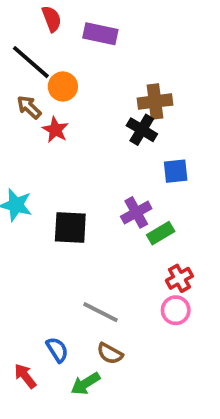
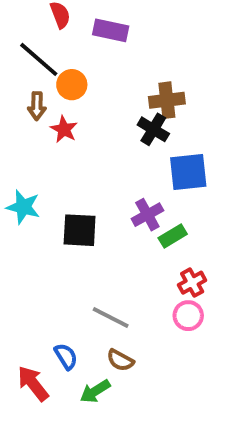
brown arrow: (29, 107) -> (37, 106), turned -132
blue square: (176, 171) -> (188, 172), size x1.5
red arrow: (25, 376) -> (33, 384), size x1.4

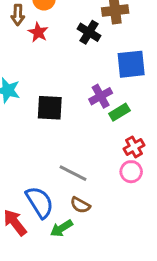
black cross: (153, 129) -> (89, 32), moved
blue semicircle: (66, 356) -> (40, 202), size x1.6

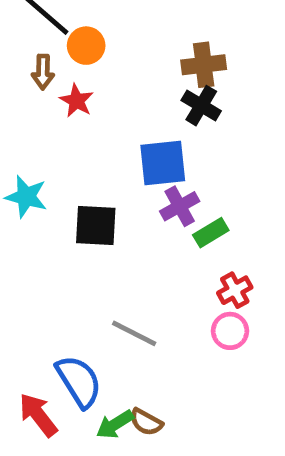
black cross: (89, 32) -> (201, 106), moved
blue square: (131, 64) -> (163, 163), moved
brown semicircle: (80, 205) -> (146, 422), moved

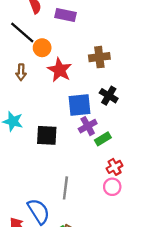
brown arrow: (43, 72) -> (21, 72), moved
red star: (77, 101) -> (60, 70), moved, size x1.5
black cross: (201, 106) -> (109, 96), moved
gray line: (134, 333) -> (65, 188), turned 70

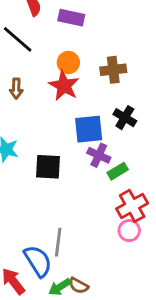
orange circle: (42, 48) -> (68, 63), moved
purple cross: (88, 126) -> (99, 155), turned -36
red cross: (115, 167) -> (132, 206), size x1.5
gray line: (65, 188) -> (58, 242), moved

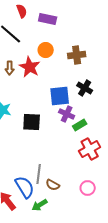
red star: (64, 86) -> (30, 67), moved
pink circle: (129, 231) -> (88, 188), moved
brown semicircle: (78, 286) -> (53, 185), moved

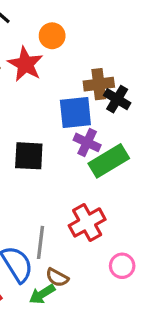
brown cross: (77, 55) -> (99, 84), moved
green rectangle: (80, 125) -> (109, 161), size x1.6
red cross: (90, 149) -> (87, 222), moved
brown semicircle: (53, 185) -> (57, 277), moved

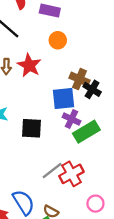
orange circle: (52, 36) -> (58, 40), moved
brown cross: (99, 84) -> (79, 79), turned 30
gray line: (40, 242) -> (52, 170), moved, turned 45

